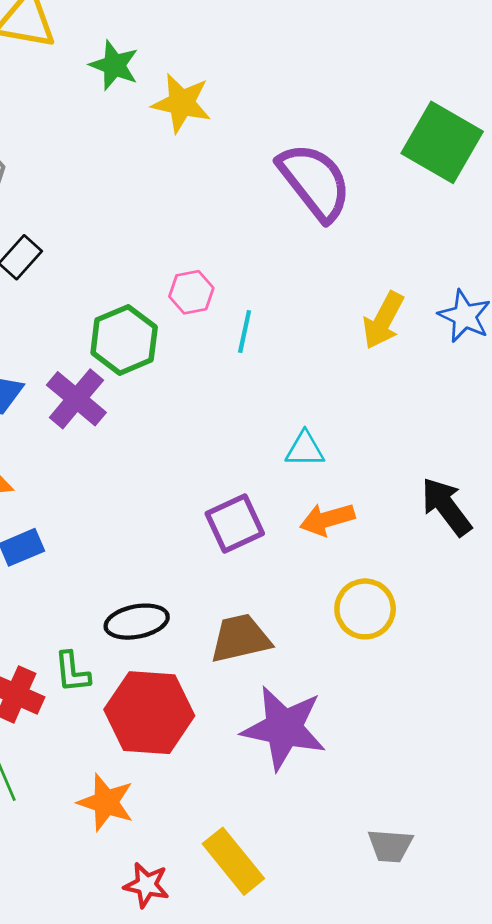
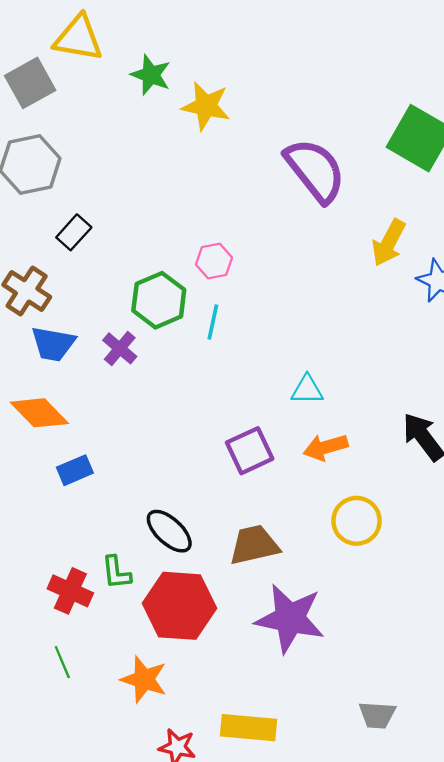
yellow arrow: (383, 320) -> (389, 243), moved
cyan line: (245, 332) -> (213, 322), moved
purple cross: (76, 399) -> (120, 348), size x0.7
black ellipse: (137, 622) -> (169, 531), turned 54
yellow rectangle: (233, 861) -> (248, 728), turned -46

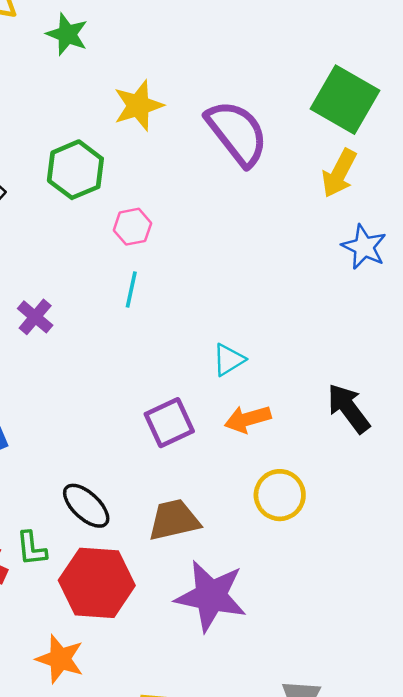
yellow star: (206, 106) -> (138, 106), moved, turned -30
yellow arrow: (389, 243) -> (339, 173), moved
green hexagon: (159, 300) -> (75, 170), moved
cyan triangle: (307, 390) -> (229, 360), turned -32

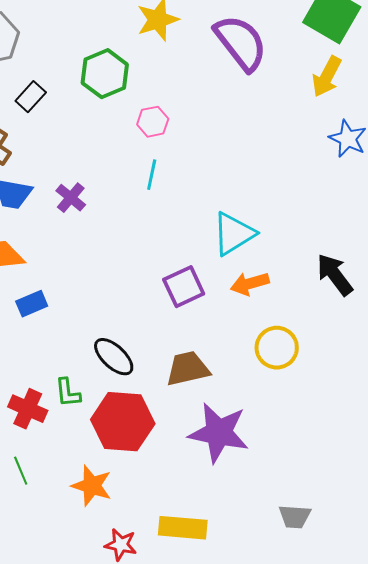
cyan triangle: (229, 360) -> (234, 234), size x1.6

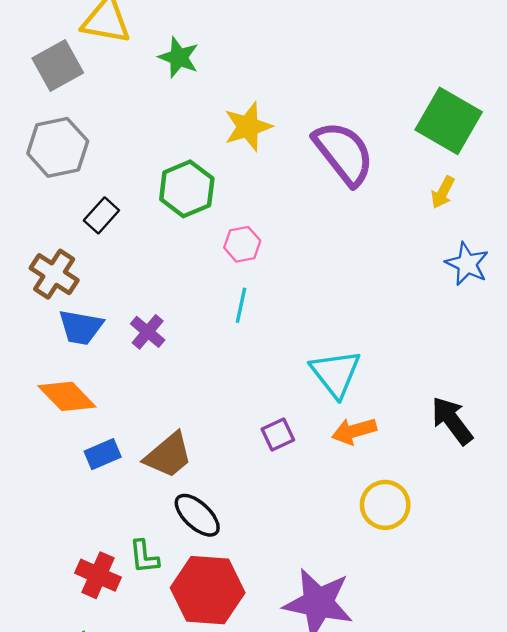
yellow arrow: (327, 77) -> (443, 192), size x0.7
cyan triangle: (234, 234) -> (336, 373), turned -36
purple square: (184, 287) -> (278, 434), size x0.7
brown trapezoid: (188, 369) -> (168, 455), moved, turned 153

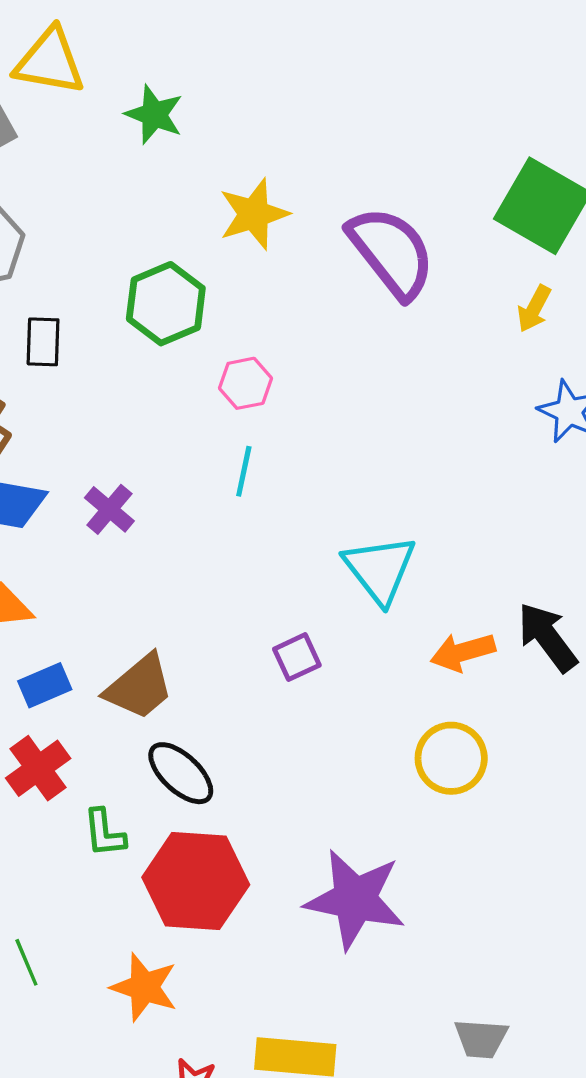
black rectangle: (101, 215) -> (43, 342), turned -40
orange arrow: (354, 431) -> (463, 652), moved
red cross: (98, 575) -> (38, 768), moved, turned 30

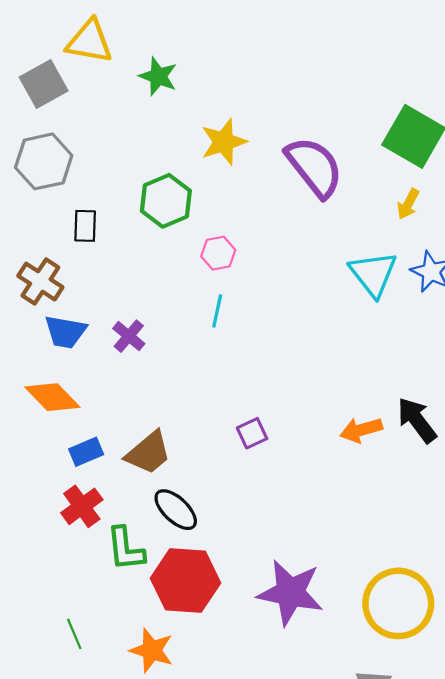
cyan triangle: (380, 569) -> (373, 274), moved
yellow circle: (451, 758) -> (398, 603), moved, size x1.5
green L-shape: (104, 833) -> (125, 549), size x1.4

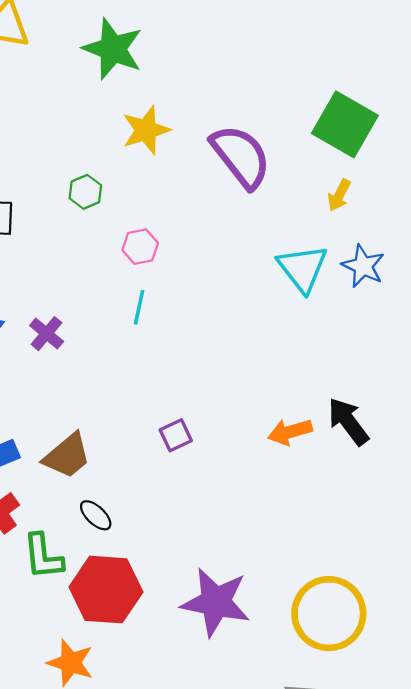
green star: (158, 76) -> (113, 49), moved, size x1.5
green hexagon: (166, 201) -> (85, 192), size x0.6
black ellipse: (176, 510) -> (96, 515), size x0.7

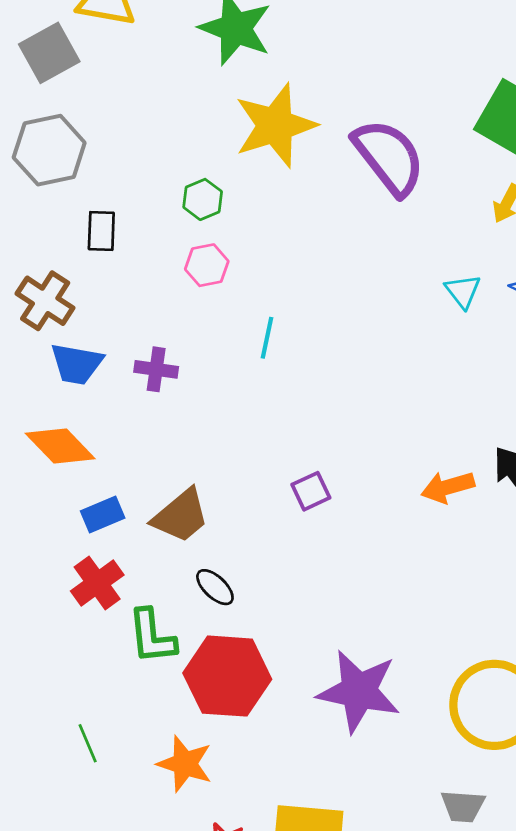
yellow star: (146, 130) -> (275, 125), size x1.4
pink hexagon: (140, 247) -> (207, 265), moved
cyan triangle: (303, 268) -> (463, 291), size x0.6
purple cross: (47, 334) -> (156, 369), turned -32

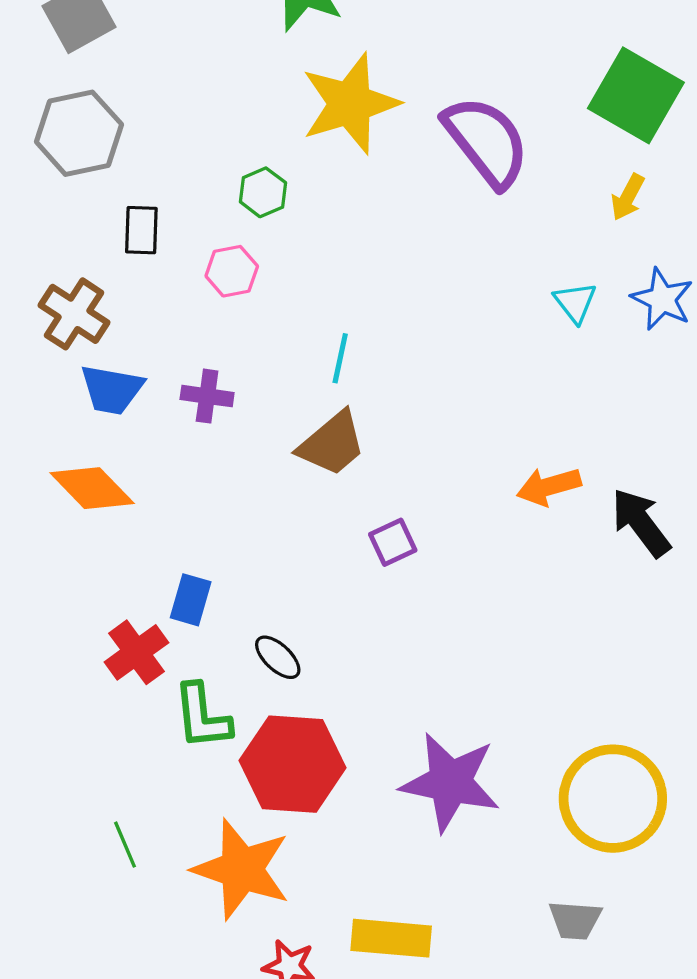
pink hexagon: (207, 265) -> (232, 271), moved
orange arrow: (448, 487) -> (549, 486), moved
blue rectangle: (103, 514) -> (191, 600), moved, turned -51
brown trapezoid: (181, 516) -> (332, 444), moved
orange star: (185, 764) -> (242, 869), size x1.5

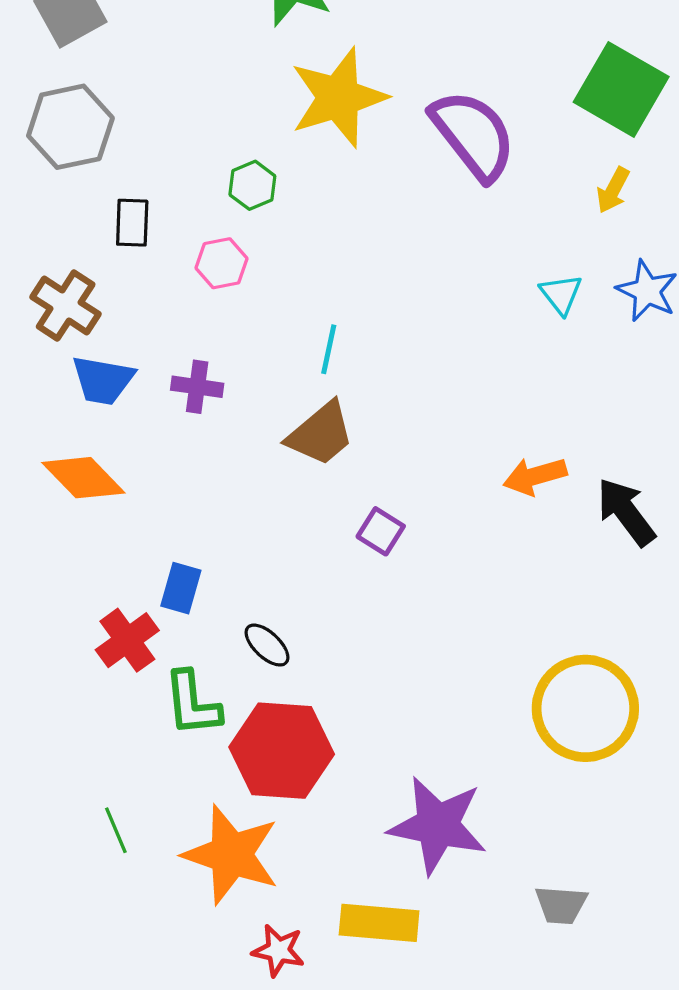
purple square: (393, 542) -> (381, 531), turned -33
purple star: (450, 782) -> (438, 825), moved
yellow circle: (613, 799) -> (585, 708), moved

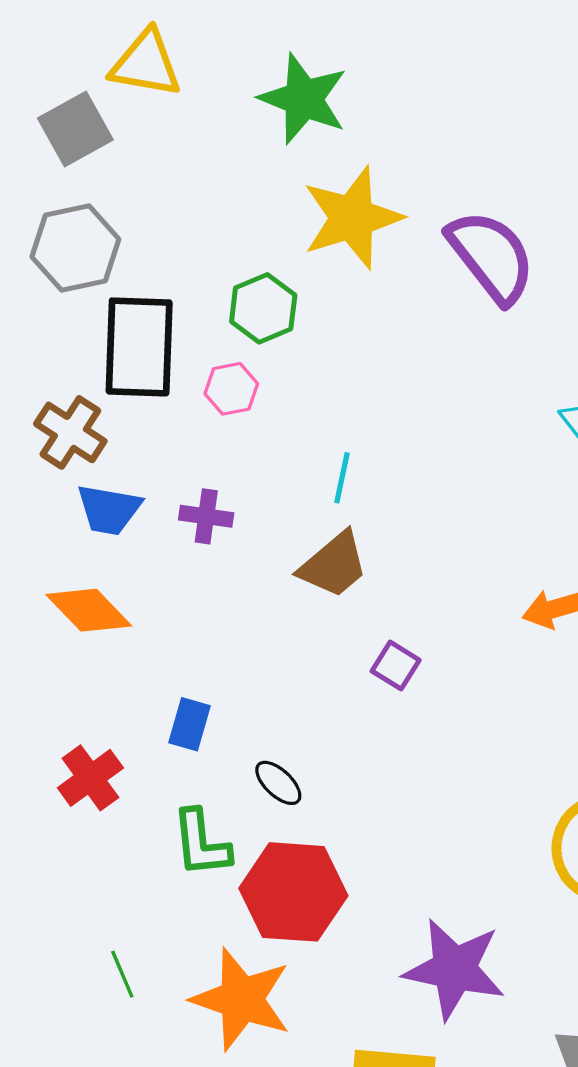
green hexagon: (252, 185) -> (263, 308), size x1.4
black rectangle: (132, 223) -> (139, 347), size x2.0
red cross: (127, 640) -> (90, 778), moved

